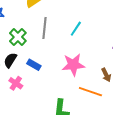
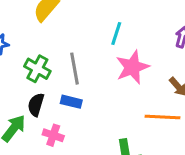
gray line: (45, 28) -> (75, 69), moved
pink star: (73, 65) -> (132, 67), moved

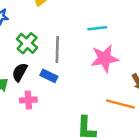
cyan line: (116, 33) -> (97, 28), turned 54
pink cross: (53, 135) -> (28, 100), turned -35

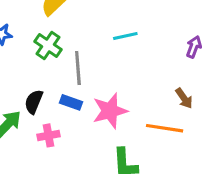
green cross: (27, 43) -> (48, 46), moved
pink star: (104, 58) -> (110, 111), moved

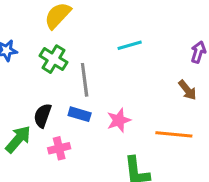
brown arrow: (184, 98) -> (187, 90), moved
pink star: (110, 111) -> (119, 120), size x0.7

